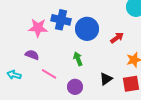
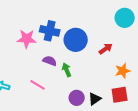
purple semicircle: (32, 55) -> (50, 61), moved
black triangle: (106, 79) -> (95, 99), moved
purple circle: (75, 87) -> (77, 98), moved

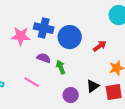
black triangle: (95, 99) -> (93, 86), moved

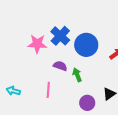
blue cross: (44, 28) -> (60, 36), turned 30
pink line: (32, 82) -> (48, 90), turned 63

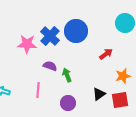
blue circle: (86, 45) -> (76, 31), moved
purple circle: (87, 103) -> (68, 103), moved

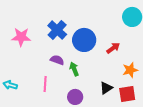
blue circle: (76, 31) -> (84, 40), moved
pink star: (27, 44) -> (21, 37), moved

